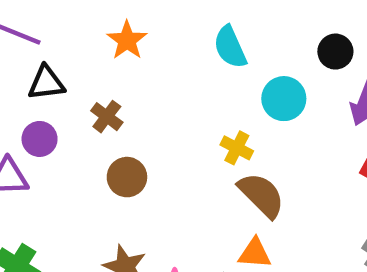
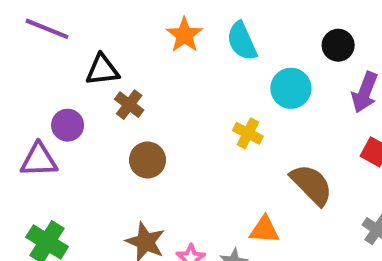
orange star: (127, 40) -> (184, 35), moved
black triangle: (46, 83) -> (102, 70), moved
brown semicircle: (261, 195) -> (311, 185), moved

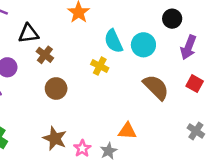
cyan semicircle: (242, 41) -> (113, 41), moved
yellow cross: (248, 133) -> (100, 66), moved
brown semicircle: (311, 185) -> (156, 87), moved

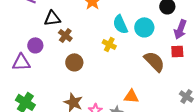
red square: (195, 84) -> (177, 51), moved, turned -32

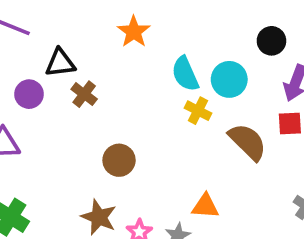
yellow cross: (109, 44) -> (198, 111), moved
purple circle: (35, 45) -> (29, 94), moved
brown circle: (74, 62) -> (119, 160), moved

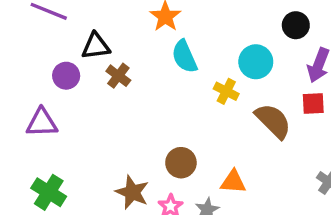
cyan semicircle: (185, 74) -> (184, 57), moved
brown circle: (119, 160) -> (181, 163), moved

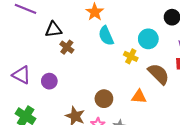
purple circle: (66, 76) -> (49, 81), moved
purple triangle: (42, 123) -> (21, 75), turned 30
orange triangle: (233, 182) -> (139, 97), moved

